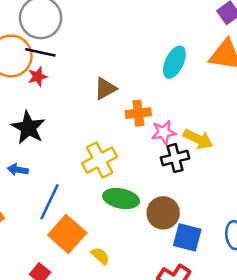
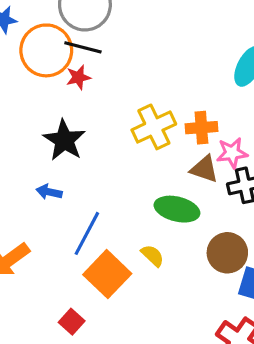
brown triangle: (105, 89) -> (204, 169), moved, turned 45
yellow cross: (100, 160) -> (154, 127), moved
green ellipse: (121, 199) -> (177, 209), moved
yellow semicircle: (100, 256) -> (153, 256), moved

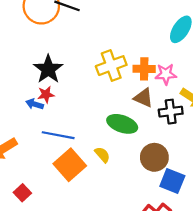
red star: (78, 77) -> (46, 95), moved
pink star: (232, 153) -> (166, 74), moved
blue line: (87, 233) -> (58, 135), turned 68
red square: (72, 322) -> (22, 193), moved

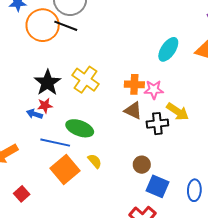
yellow cross: (111, 66) -> (85, 80), moved, turned -36
green ellipse: (122, 124) -> (80, 128), moved
brown circle: (154, 157) -> (142, 165), size x0.7

